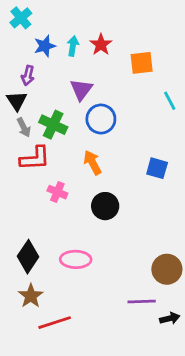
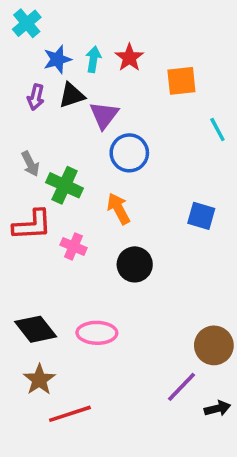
black triangle: (17, 101) -> (72, 95), moved, turned 45
green cross: (53, 125) -> (65, 185), moved
red L-shape: (35, 158) -> (32, 225), moved
black diamond: (28, 257) -> (36, 329), turned -72
purple line: (142, 302) -> (181, 387), turned -44

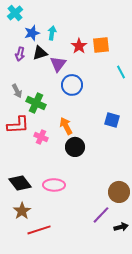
red star: (129, 58) -> (79, 46), moved
orange arrow: (118, 209) -> (66, 126), moved

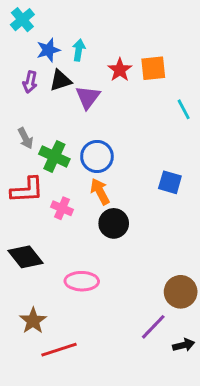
blue circle: (72, 85) -> (97, 156), moved
black diamond: (20, 183) -> (25, 257), moved

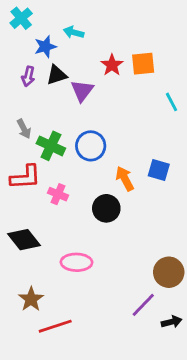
cyan arrow: (79, 50) -> (74, 32), moved, turned -84
orange arrow: (100, 191) -> (125, 179), moved

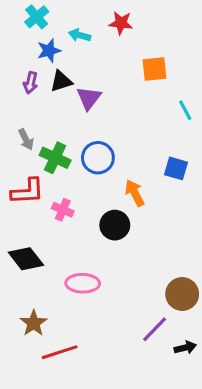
cyan cross: (21, 18) -> (37, 17), moved
red star: (112, 65) -> (121, 23), moved, turned -30
blue square: (159, 170) -> (176, 168), moved

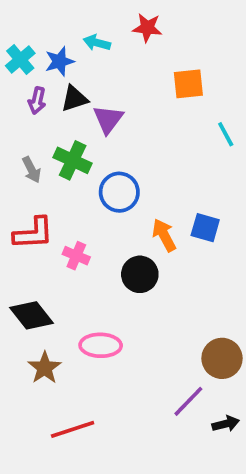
cyan cross: (37, 17) -> (20, 60), moved
green cross: (55, 158) -> (73, 160), moved
blue square: (176, 168) -> (205, 228), moved
brown star: (34, 323) -> (45, 368), moved

